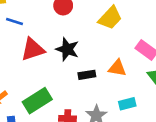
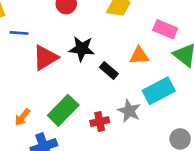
black rectangle: (87, 75) -> (109, 71), turned 63
cyan rectangle: (127, 104) -> (159, 91), size x1.6

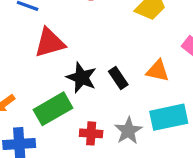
black star: (82, 49) -> (81, 78), moved

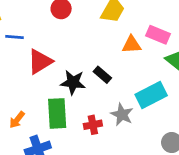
orange triangle: (158, 71) -> (132, 45), moved
green rectangle: (53, 109) -> (57, 113), turned -48

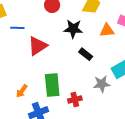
black star: (73, 82) -> (73, 29), moved
gray star: (122, 114) -> (102, 84), turned -30
red cross: (93, 125) -> (75, 100), moved

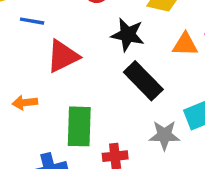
black rectangle: (86, 54) -> (143, 81), size x1.6
orange arrow: (22, 91) -> (25, 103), moved, turned 40

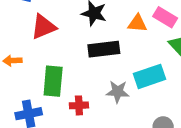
black rectangle: (143, 81) -> (104, 49), turned -56

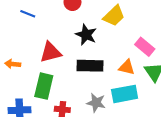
orange triangle: (137, 23) -> (127, 67), moved
red triangle: (43, 27) -> (51, 52), moved

